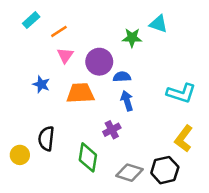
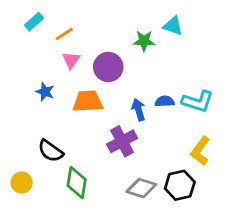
blue semicircle: (122, 77) -> (165, 101), moved
purple cross: (112, 130) -> (122, 141), size x1.5
black semicircle: (46, 139) -> (51, 151), turned -60
yellow circle: (20, 155) -> (22, 183), moved
green diamond: (88, 157) -> (77, 183), moved

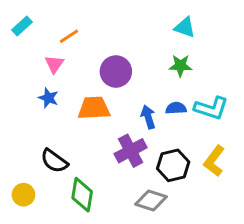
cyan rectangle: (34, 22) -> (22, 26), moved
green star: (144, 41) -> (180, 66), moved
pink triangle: (71, 60) -> (54, 64), moved
black hexagon: (180, 185) -> (173, 165), moved

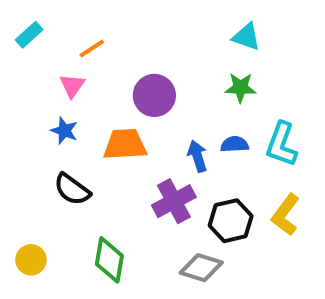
cyan L-shape: (211, 108) -> (282, 144), turned 92
black semicircle: (54, 161) -> (72, 189), moved

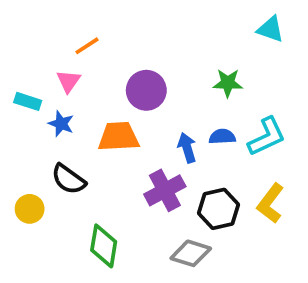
cyan rectangle: (29, 35) -> (28, 101), moved, turned 60
cyan triangle: (246, 37) -> (270, 29), moved
cyan L-shape: (282, 144) -> (267, 137), turned -135
yellow circle: (31, 260) -> (30, 209), moved

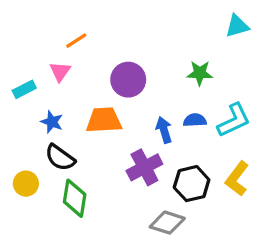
cyan triangle: (270, 29) -> (237, 26), turned -35
cyan rectangle: (28, 101) -> (24, 89), turned -45
blue star: (61, 124) -> (52, 122), moved
green diamond: (104, 246) -> (75, 198), moved

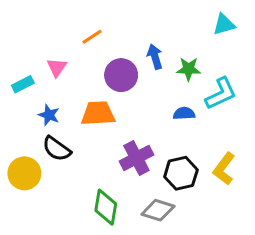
orange line: (76, 41) -> (92, 37), moved
cyan L-shape: (234, 120) -> (221, 94), moved
blue arrow: (164, 130) -> (155, 57), moved
yellow circle: (26, 184) -> (24, 173), size x1.4
green diamond: (75, 198) -> (106, 207), moved

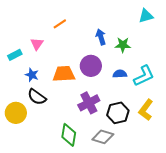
purple circle: (121, 75) -> (91, 66), moved
cyan L-shape: (221, 94) -> (144, 76), moved

